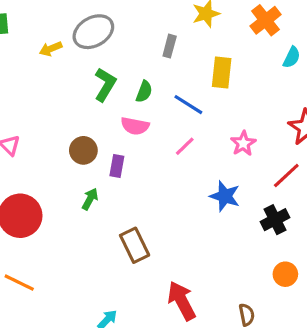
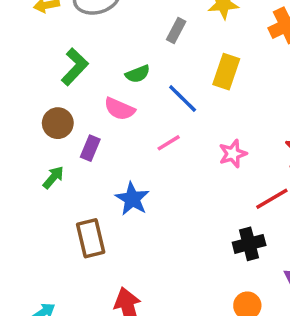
green L-shape: (105, 85) -> (75, 67), moved
green semicircle: (144, 92) -> (138, 74), turned 35
blue star: (225, 196) -> (132, 199), moved

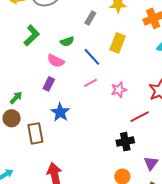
brown circle: (58, 123) -> (12, 118), moved
pink line: (169, 143) -> (91, 83), moved
purple rectangle: (90, 148) -> (49, 84), moved

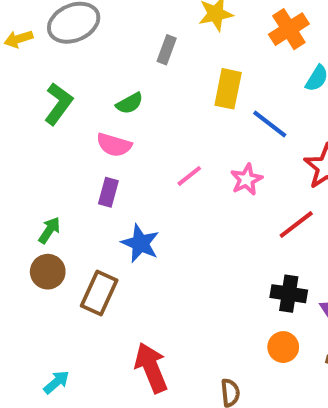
blue line: (92, 57) -> (270, 124), moved
brown rectangle: (35, 133) -> (99, 293), turned 45
black cross: (125, 142) -> (289, 294), moved, turned 30

